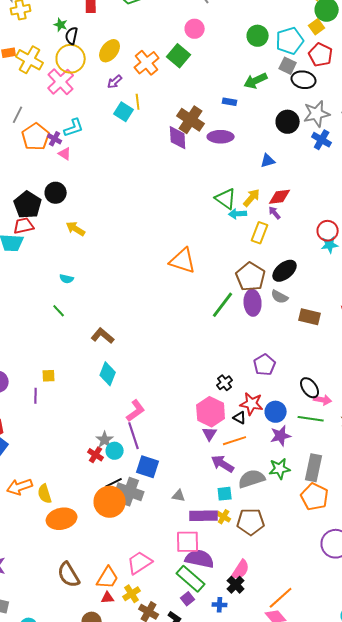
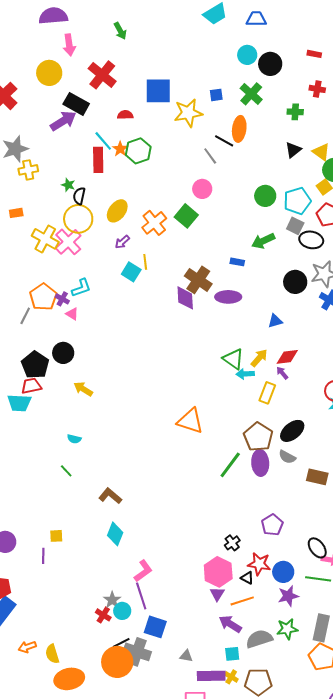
yellow cross: (30, 60) -> (45, 239), moved
gray line: (18, 115) -> (25, 316), moved
orange arrow: (20, 487) -> (27, 647), size x0.7

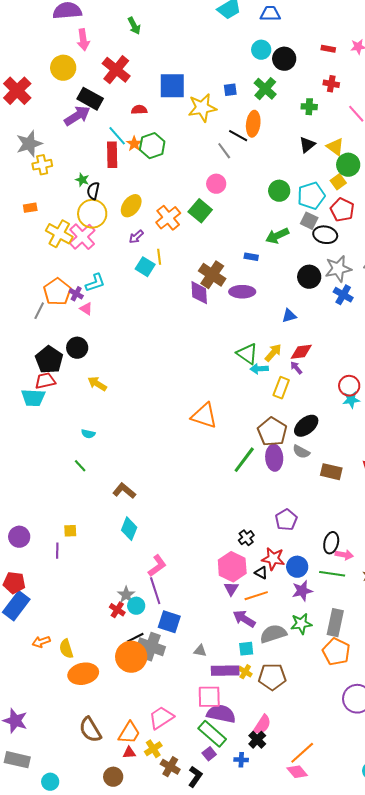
black ellipse: (317, 548) -> (331, 543), turned 50

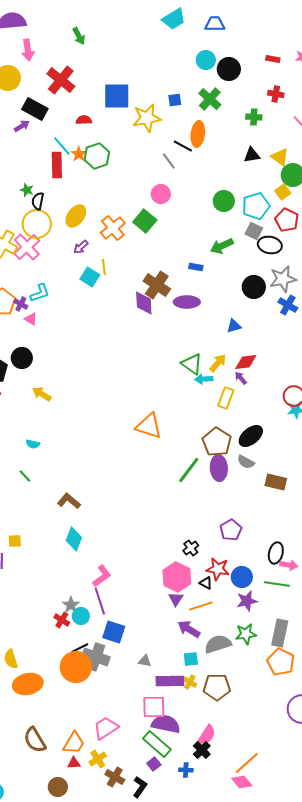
purple arrow: (77, 116) -> (22, 126), size x0.6
black triangle: (307, 145) -> (252, 155), turned 30

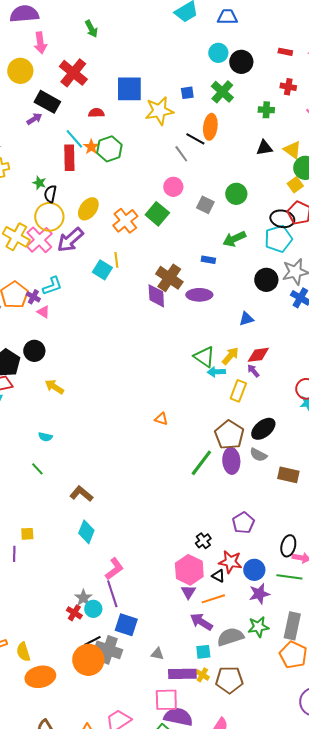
cyan pentagon: (256, 206) -> (278, 239), moved
gray square: (254, 231) -> (205, 205), moved
black ellipse: (270, 245) -> (282, 219), moved
purple arrow: (81, 247) -> (70, 240), moved, size x1.8
orange triangle: (149, 426) -> (161, 419), size x0.5

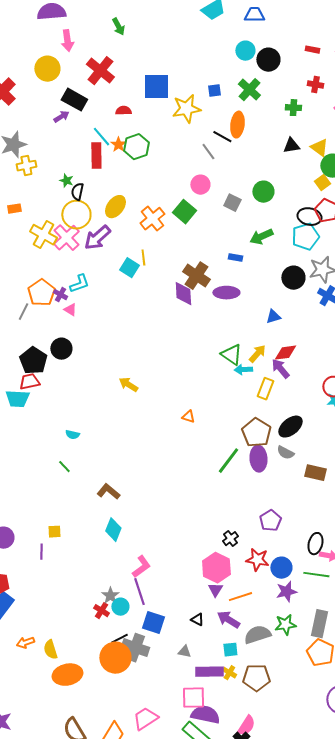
purple arrow: (253, 371) -> (280, 369), size x1.5
yellow arrow: (54, 387) -> (128, 385), moved
black triangle: (218, 576) -> (197, 620), moved

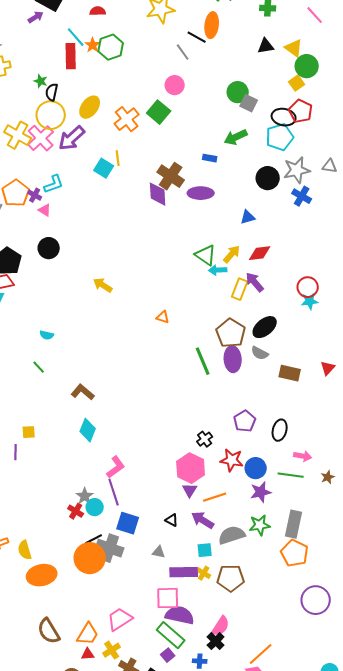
gray square: (232, 203) -> (249, 103), moved
black circle: (61, 349) -> (49, 248), moved
purple arrow: (280, 369) -> (255, 282), moved
green line: (228, 461) -> (203, 361), turned -60
black ellipse: (315, 544) -> (280, 430), moved

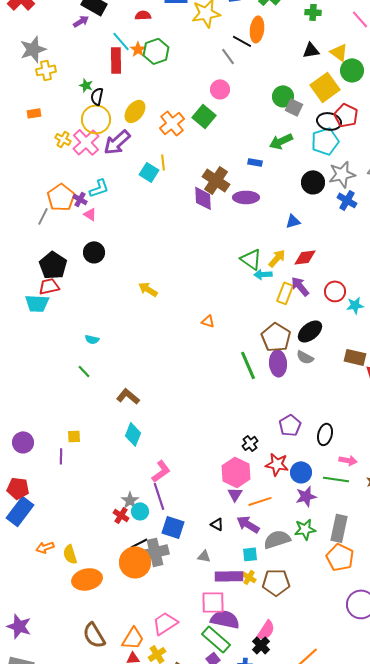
yellow square: (297, 83) -> (325, 87), moved, size x1.8
yellow cross: (18, 135) -> (63, 139), size x0.6
red circle: (308, 287) -> (335, 291), moved
brown rectangle: (290, 373) -> (355, 357), moved
gray cross: (110, 548) -> (155, 552), turned -32

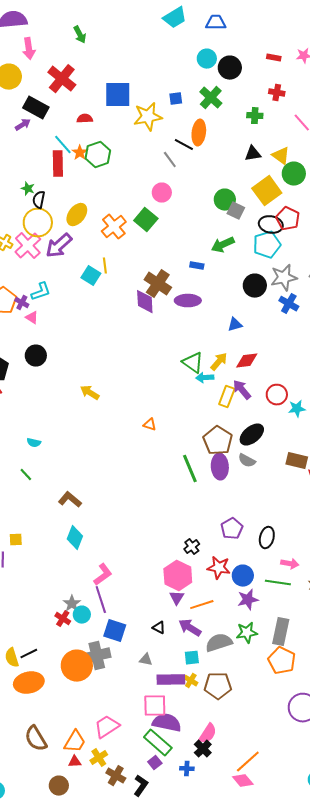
black line: (139, 543) -> (29, 654), moved

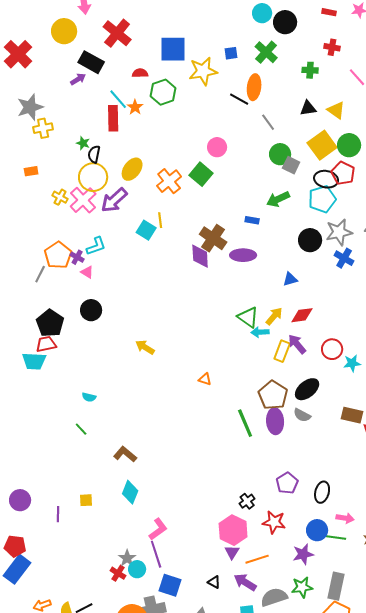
green hexagon: (98, 155) -> (163, 92), moved
gray line: (170, 160) -> (268, 122), moved
green circle: (294, 174) -> (349, 145), moved
yellow square: (16, 540) -> (86, 500), moved
blue circle: (243, 576) -> (317, 530), moved

